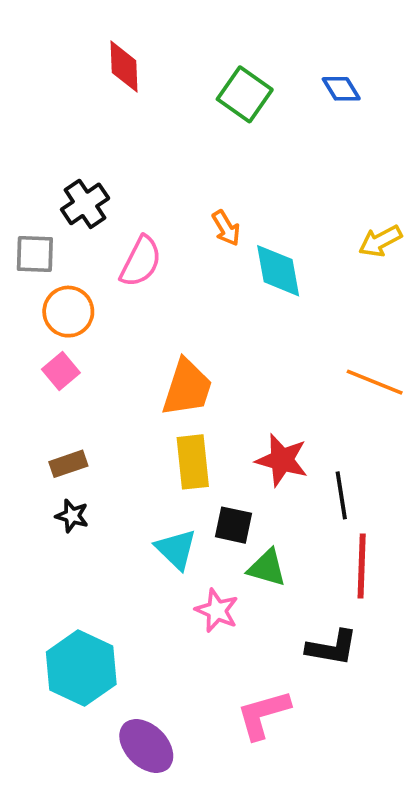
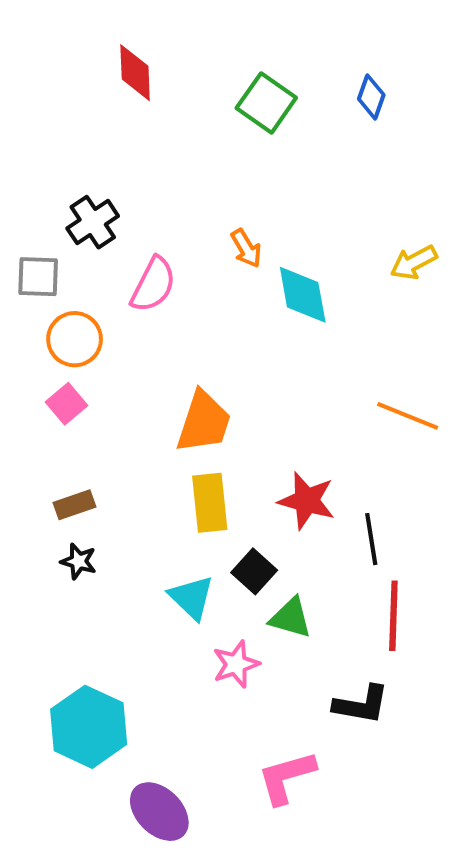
blue diamond: (341, 89) -> (371, 97), turned 51
black square: (234, 525) -> (254, 571), turned 30
pink star: (217, 610) -> (236, 664), turned 30

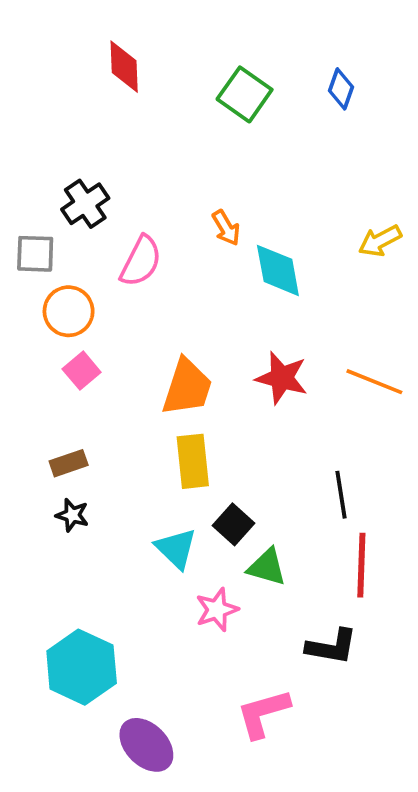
pink square: (66, 404) -> (82, 371), moved
red star: (307, 501) -> (282, 378), moved

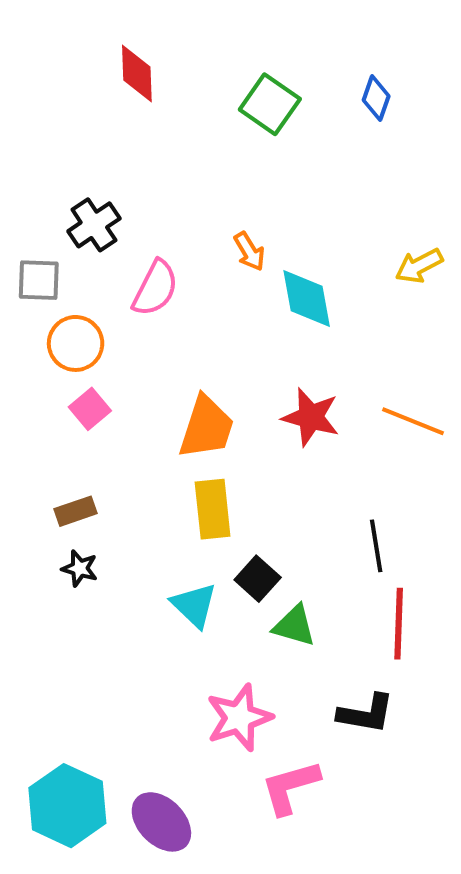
pink star: (217, 610) -> (239, 718), moved, size x1.4
cyan hexagon: (82, 667) -> (67, 806), moved

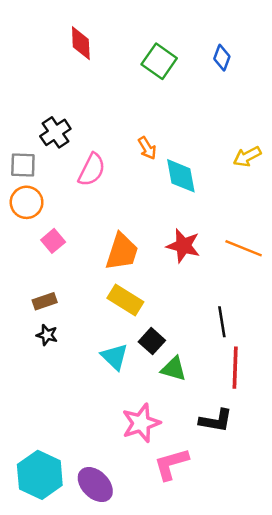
orange circle: (76, 343) -> (27, 202), moved
yellow rectangle: (213, 509) -> (125, 300), turned -52

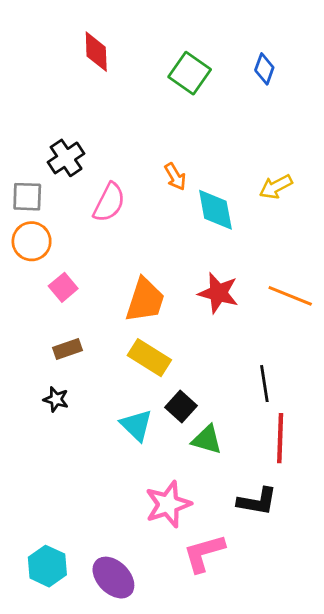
yellow arrow: (247, 157) -> (276, 187), moved
brown rectangle: (45, 301) -> (67, 349), moved
cyan hexagon: (40, 475) -> (47, 566), size x0.7

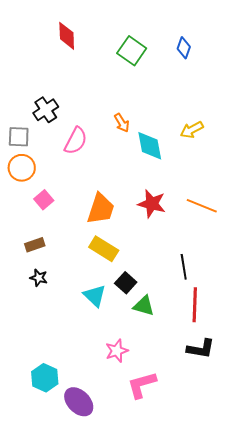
brown rectangle: (67, 349) -> (35, 245), moved
black L-shape: (257, 501) -> (201, 349), moved
pink star: (168, 504) -> (117, 351), size x0.7
cyan hexagon: (47, 566) -> (45, 378), moved

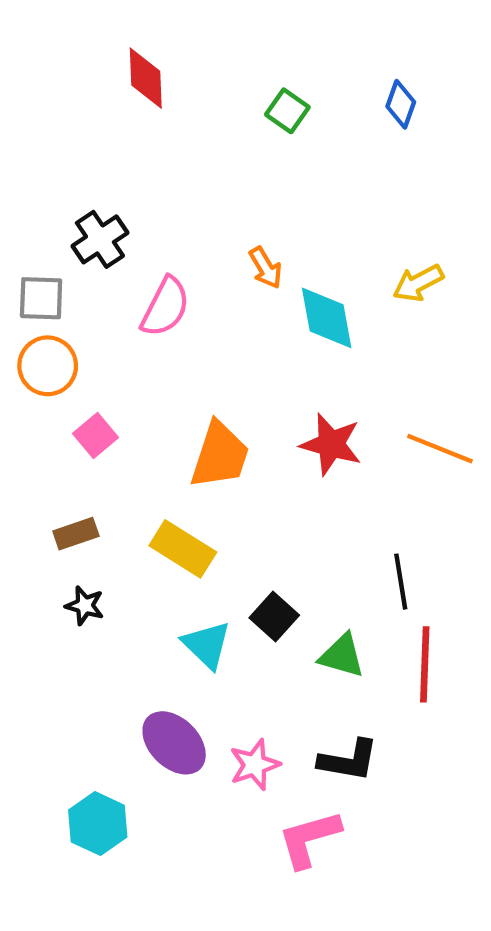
green square: (132, 51) -> (287, 111), size x0.7
yellow rectangle: (104, 249) -> (183, 549), moved
green triangle: (144, 306) -> (342, 656), moved
black L-shape: (201, 349) -> (348, 760), moved
purple ellipse: (79, 402) -> (174, 743), moved

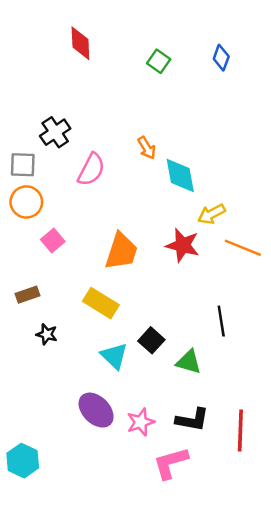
yellow arrow: (418, 283) -> (212, 214), moved
brown rectangle: (76, 534) -> (28, 295), moved
red line: (425, 664) -> (240, 431), moved
cyan hexagon: (98, 824) -> (23, 461), moved

